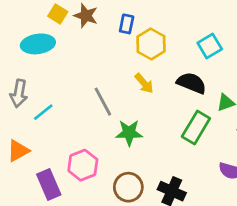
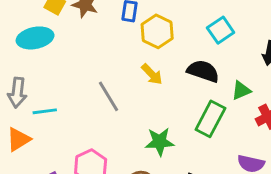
cyan line: (43, 112) -> (45, 111), turned 35
green star: (129, 133) -> (160, 142), moved
orange triangle: (18, 151) -> (19, 139), moved

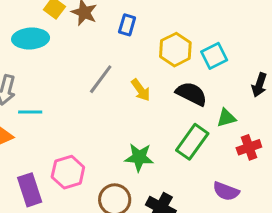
yellow hexagon: (157, 31) -> (175, 50), moved
gray line: (108, 96) -> (101, 79), moved, turned 60

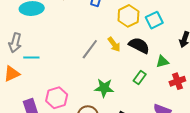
gray line: (101, 79) -> (90, 49), moved
yellow arrow: (141, 90) -> (114, 44), moved
green rectangle: (192, 142) -> (140, 78), size x0.6

